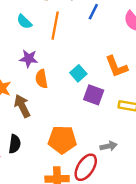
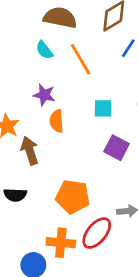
orange line: (55, 26) -> (81, 59), turned -48
cyan square: (78, 73) -> (103, 108), moved, turned 35
black semicircle: (15, 144) -> (15, 195), turned 78

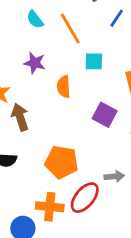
cyan square: (103, 108) -> (94, 61), moved
orange semicircle: (57, 121) -> (64, 87), moved

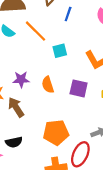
purple star: (35, 63) -> (21, 79), moved
orange semicircle: (64, 87) -> (48, 85), moved

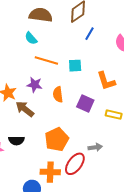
orange line: (36, 31) -> (46, 60), moved, turned -40
brown arrow: (16, 107) -> (25, 109), turned -30
orange pentagon: (56, 132) -> (57, 139), turned -30

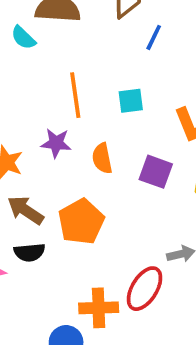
cyan semicircle: (31, 38) -> (23, 38), moved
orange line: (46, 60) -> (75, 95), turned 70
brown arrow: (25, 109) -> (26, 210), moved
orange pentagon: (57, 139) -> (81, 222), moved

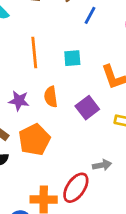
purple star: (56, 143) -> (19, 101), moved
purple square: (156, 172) -> (87, 108), turned 30

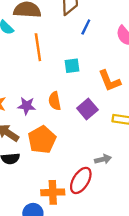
orange line: (34, 52) -> (38, 47), moved

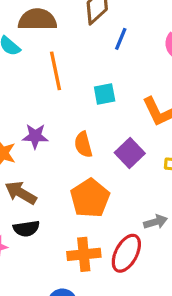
purple star: (27, 106) -> (35, 136), moved
orange pentagon: (42, 140) -> (90, 198), moved
orange cross: (53, 192) -> (84, 254), moved

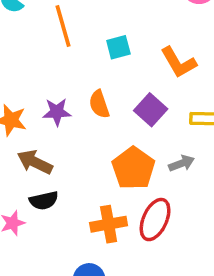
purple star: (35, 136) -> (57, 112), moved
orange pentagon: (90, 198) -> (133, 168), moved
gray arrow: (155, 222) -> (182, 163), moved

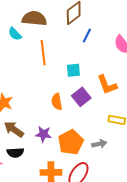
purple square: (151, 110) -> (81, 97), moved
purple star: (57, 112) -> (43, 134), moved

